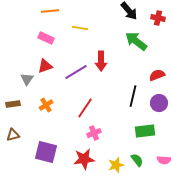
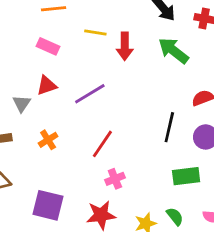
red arrow: (101, 61) -> (125, 46), moved

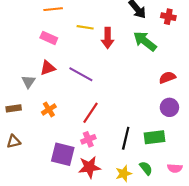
purple line: (90, 94) -> (81, 74), turned 60
black line: (169, 127) -> (126, 138), moved
pink cross: (115, 179) -> (88, 139), moved
purple square: (48, 205) -> (63, 154), moved

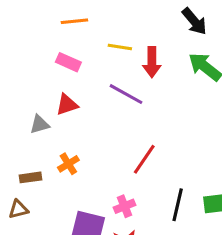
purple line: (81, 74) -> (126, 94), moved
gray triangle: (29, 82) -> (40, 124), turned 40
brown rectangle: (14, 108) -> (30, 177), moved
red line: (90, 113) -> (144, 159), moved

